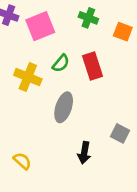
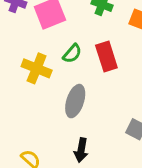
black arrow: (84, 153) -> (81, 150), moved

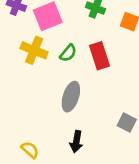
yellow cross: (37, 68) -> (34, 50), moved

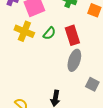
gray ellipse: (71, 97) -> (74, 60), moved

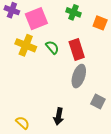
green semicircle: (49, 33) -> (52, 47), turned -80

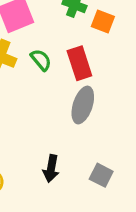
orange square: (100, 23) -> (103, 21), moved
gray square: (98, 102) -> (101, 175), moved

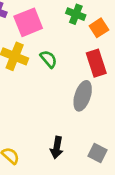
orange square: (103, 21) -> (99, 28), turned 36
red rectangle: (79, 63) -> (96, 63), moved

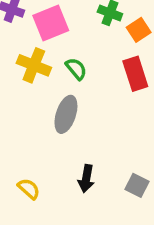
gray ellipse: (83, 96) -> (66, 114), moved

